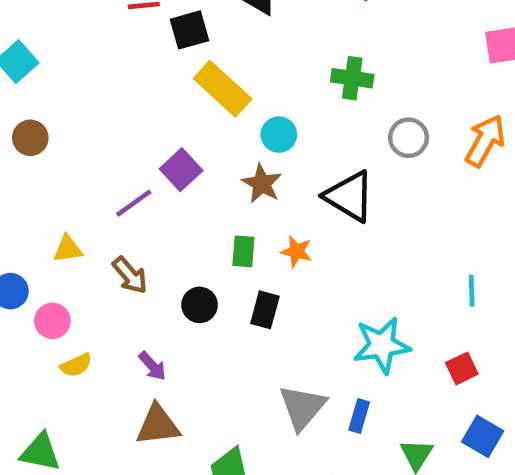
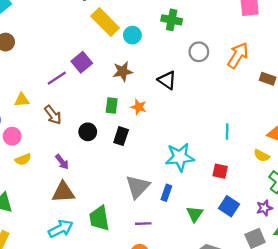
cyan circle: (279, 135) -> (132, 35), moved
brown star: (262, 184) -> (123, 71), turned 30
black triangle: (349, 196) -> (167, 80), size x0.7
red square: (462, 368) -> (220, 171), turned 35

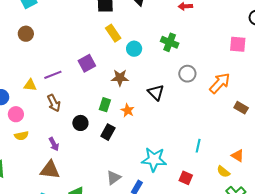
yellow rectangle: (105, 22) -> (113, 33), size x0.7
purple line: (57, 78) -> (53, 75), moved
gray triangle: (138, 187) -> (114, 178), size x0.7

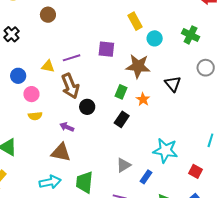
purple square: (87, 63) -> (106, 49), turned 30
brown star: (120, 78) -> (138, 66), size x1.4
brown arrow: (54, 103) -> (70, 86), size x1.4
black circle: (80, 123) -> (87, 107), moved
purple arrow: (54, 144) -> (67, 127), turned 136

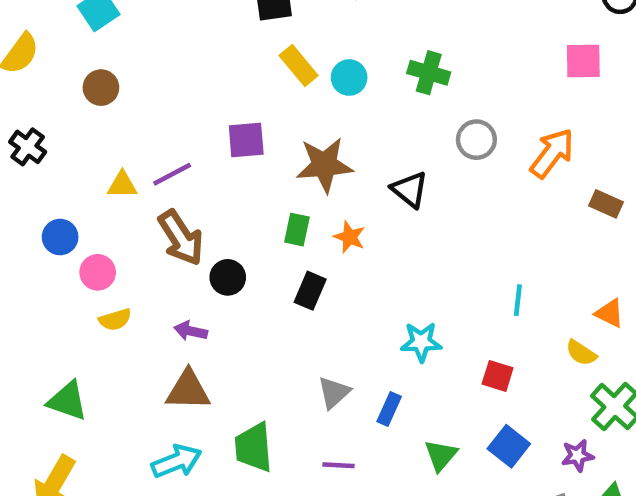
cyan circle: (155, 38) -> (349, 78), moved
yellow triangle: (48, 66) -> (122, 185), moved
cyan star: (165, 150) -> (421, 342), size x0.7

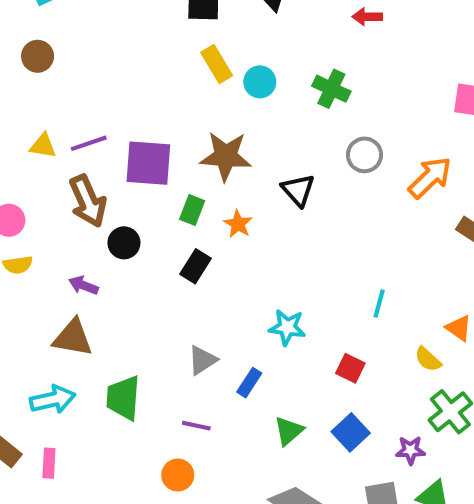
purple square: (246, 140) -> (148, 163), moved, size x1.4

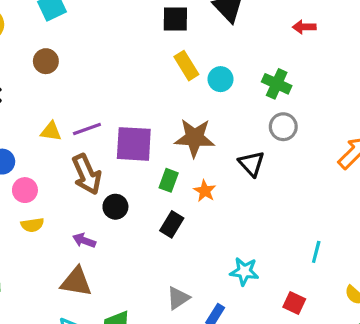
gray circle: (364, 155) -> (283, 127), moved

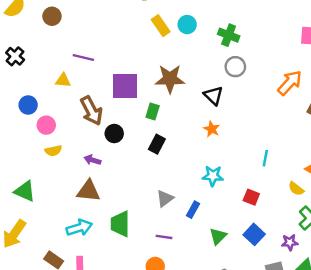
brown circle: (46, 61) -> (52, 16), moved
cyan circle: (221, 79) -> (187, 25), moved
purple line: (87, 129) -> (83, 57), moved, turned 36
orange star: (205, 191) -> (212, 129), moved

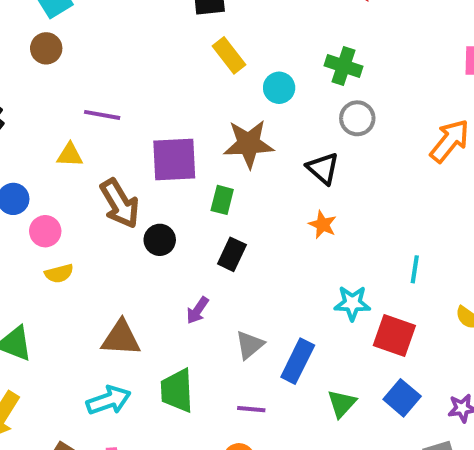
cyan circle: (187, 25) -> (279, 88), moved
purple arrow: (92, 160) -> (198, 310), moved, turned -70
cyan star: (213, 176) -> (352, 303), moved
red square: (251, 197) -> (394, 336), size x1.5
blue rectangle: (193, 210) -> (298, 361), size x1.5

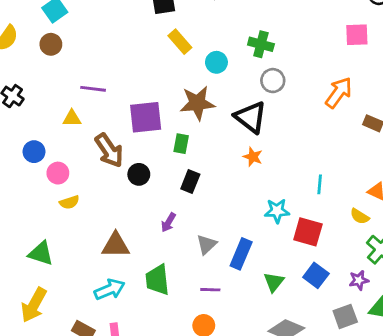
black triangle: (323, 168) -> (251, 117), size x1.4

